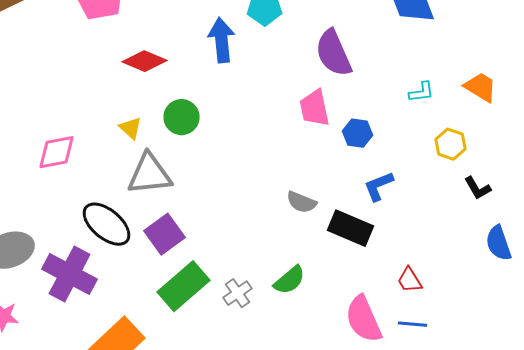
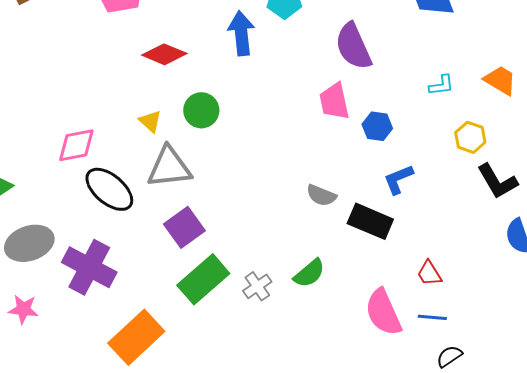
black L-shape: (478, 188) -> (497, 181), size x1.5
black ellipse: (106, 224) -> (109, 189), moved

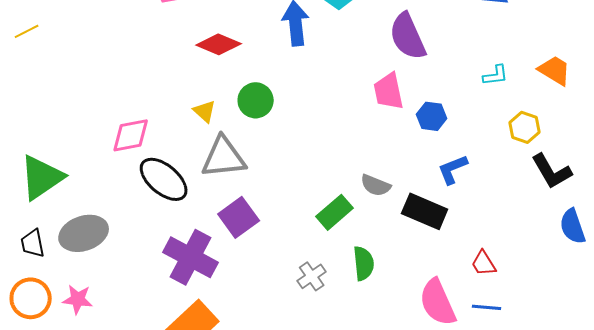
purple cross: (89, 267) -> (191, 257), moved
green semicircle: (309, 273) -> (364, 263), turned -56
green rectangle: (203, 279) -> (335, 212), moved, size x0.7

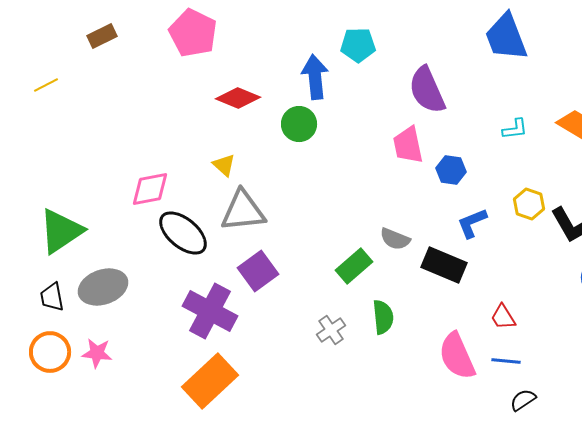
green circle: (256, 100) -> (299, 124), moved
yellow hexagon: (525, 127) -> (529, 204), moved

